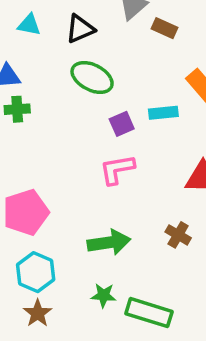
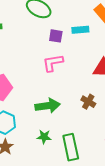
purple square: (122, 124) -> (56, 36), turned 32
green rectangle: (149, 313) -> (71, 147), turned 60

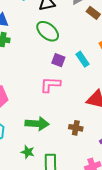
cyan rectangle: (80, 30) -> (82, 59), turned 49
brown cross: (88, 102) -> (76, 128), turned -32

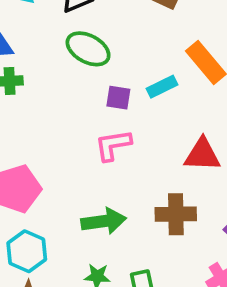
cyan rectangle: (82, 59) -> (162, 87), turned -70
brown cross: (76, 128) -> (176, 214), size x1.5

